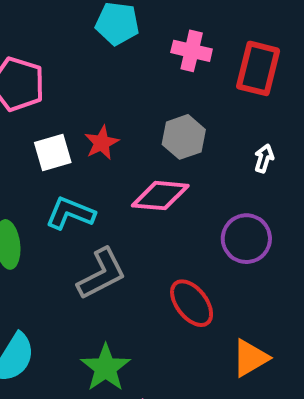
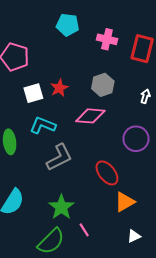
orange triangle: (250, 358) -> (125, 202), moved

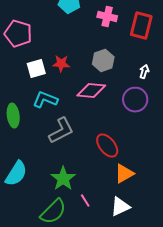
red star: (59, 88) -> (61, 64), turned 30
purple circle: (136, 139) -> (135, 100), moved
white triangle: (134, 236) -> (120, 207), moved, size x1.5

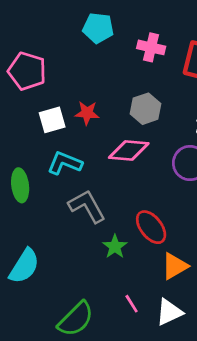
gray L-shape: (61, 131) -> (87, 206), turned -92
green star: (63, 179) -> (115, 247), moved, size x0.7
pink line: (85, 201) -> (132, 304), moved

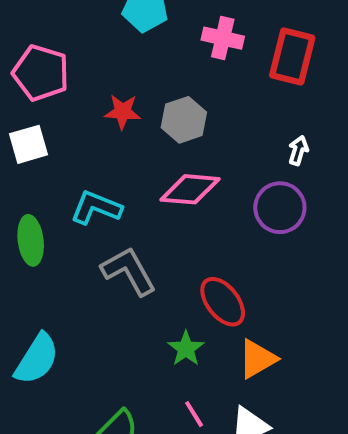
gray hexagon: (145, 109) -> (184, 120), moved
red star: (87, 113) -> (123, 112), moved
white square: (52, 120) -> (29, 144), moved
green star: (115, 247) -> (186, 349), moved

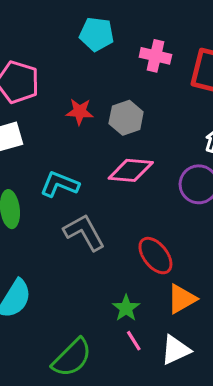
green star: (186, 349) -> (126, 308), moved

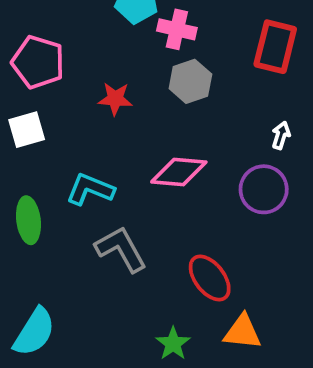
pink cross: (155, 56) -> (177, 29), moved
gray hexagon: (126, 118) -> (190, 81), moved
orange triangle: (182, 299) -> (242, 332), turned 36

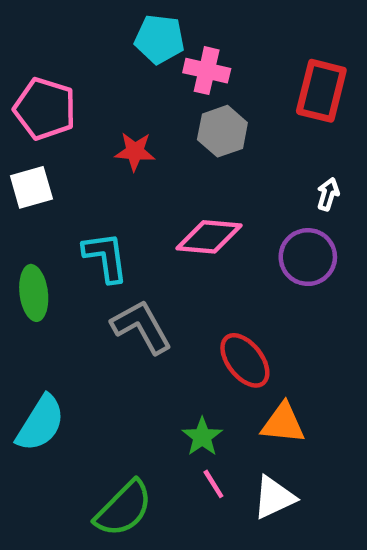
cyan L-shape: (90, 189) -> (106, 257), turned 60

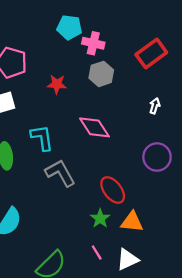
red rectangle: (321, 91) -> (151, 53), turned 40
pink diamond: (209, 237) -> (94, 127), turned 52
purple circle: (308, 257) -> (157, 157), moved
green star: (202, 437) -> (100, 218), moved

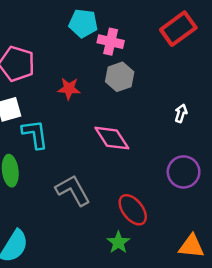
red rectangle: (151, 53) -> (178, 29), moved
cyan L-shape: (42, 138) -> (35, 134), moved
orange triangle: (132, 222) -> (191, 246), moved

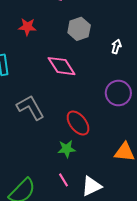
gray hexagon: (120, 77) -> (79, 29), moved
green star: (118, 242) -> (67, 149), turned 30

